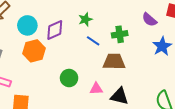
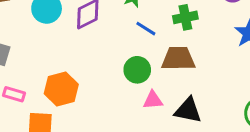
orange hexagon: (34, 51) -> (61, 89), moved
green circle: (69, 78) -> (137, 70), moved

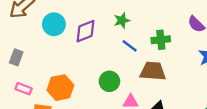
green circle: (137, 70) -> (109, 81), moved

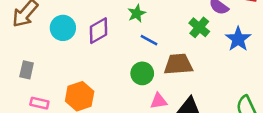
green cross: (161, 40) -> (199, 27), moved, turned -36
green circle: (109, 81) -> (142, 73), moved

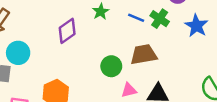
cyan circle: (63, 28) -> (18, 53), moved
blue line: (149, 40) -> (136, 18), moved

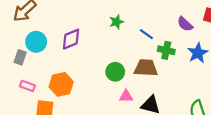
green cross: (160, 19) -> (166, 50), moved, turned -35
purple diamond: (67, 31) -> (71, 39), moved

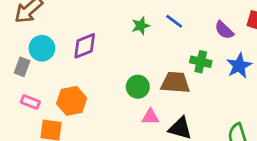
blue line: (146, 34) -> (174, 21), moved

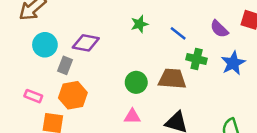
blue line: (174, 21) -> (178, 33), moved
purple diamond: (85, 46) -> (86, 43), turned 32
gray rectangle: (22, 67) -> (65, 65), moved
pink triangle: (150, 117) -> (132, 116), moved

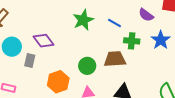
green star: (139, 24) -> (83, 20), size x1.5
purple diamond: (86, 43) -> (43, 41), turned 50
orange hexagon: (73, 95) -> (58, 82), moved

